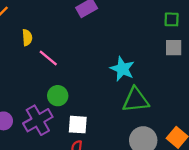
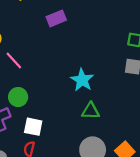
green triangle: (136, 100) -> (91, 111), size x0.7

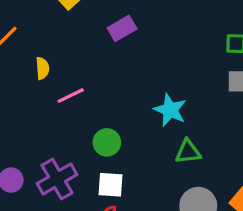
pink line: (14, 60) -> (71, 96), turned -66
green circle: (18, 97) -> (107, 142), moved

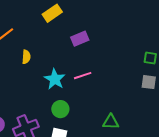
pink line: (71, 96) -> (83, 76), moved
cyan star: (170, 110) -> (55, 79), moved

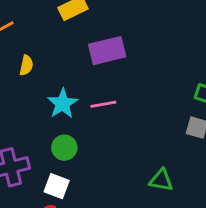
purple rectangle: (80, 39) -> (107, 51), size x1.4
green triangle: (111, 122) -> (161, 180), moved

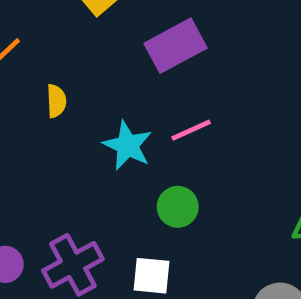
green circle: (64, 148) -> (178, 207), moved

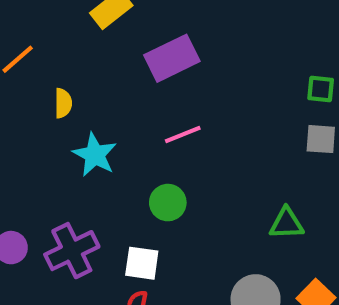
cyan star: (128, 145) -> (95, 155), moved

